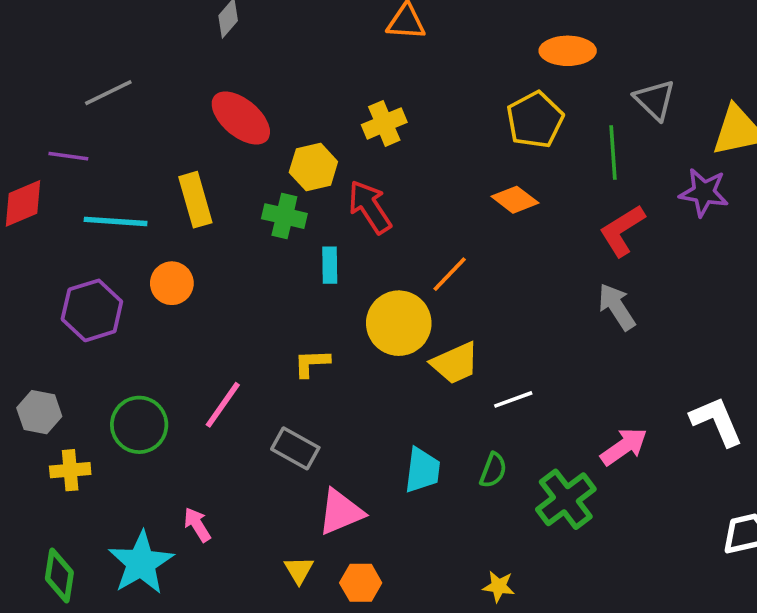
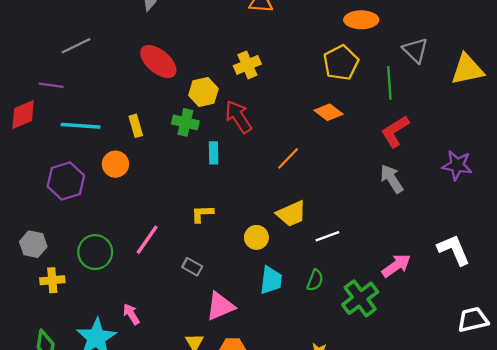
purple star: (704, 192) -> (457, 165), moved
yellow rectangle: (195, 200) -> (136, 126), moved, size x0.7
yellow circle: (399, 323) -> (256, 237), moved, size x0.6
gray rectangle: (295, 448) -> (192, 267), size x0.7

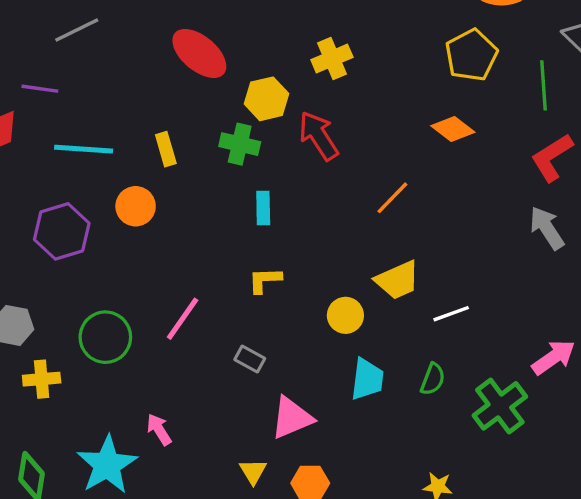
cyan rectangle: (214, 153) -> (263, 208), moved

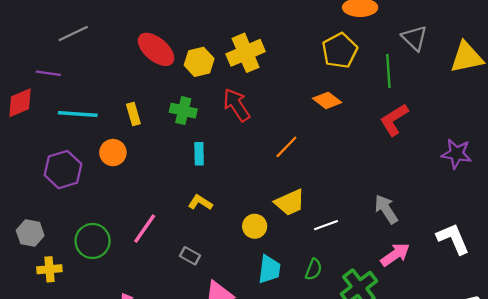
yellow cross: (332, 58) -> (246, 53), size x1.4
yellow hexagon: (267, 99) -> (199, 62), moved
gray arrow: (547, 228) -> (386, 209), moved
yellow L-shape: (265, 280) -> (200, 202), turned 35

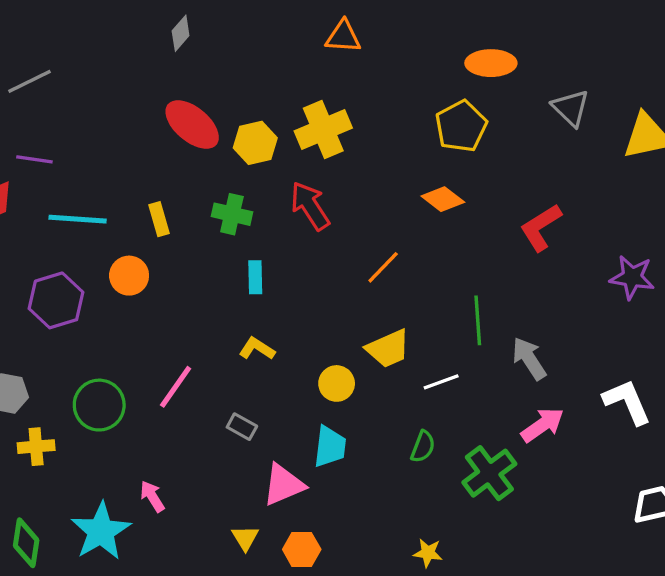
gray line: (73, 34) -> (29, 81), moved
green line: (388, 71) -> (478, 320), moved
cyan trapezoid: (269, 269) -> (330, 447), moved

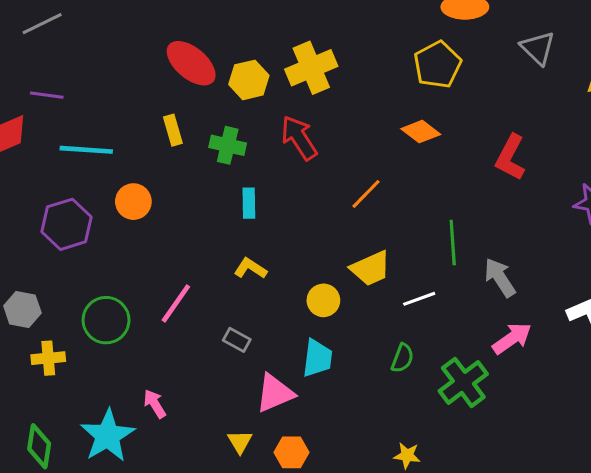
yellow rectangle: (159, 219) -> (173, 130), moved
red L-shape: (541, 227) -> (510, 157), turned -30

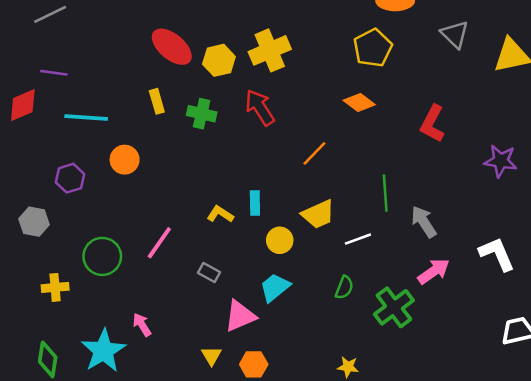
cyan rectangle: (249, 203) -> (255, 203), moved
purple hexagon: (66, 224) -> (70, 178), size x0.7
gray hexagon: (22, 309) -> (34, 222), moved
cyan trapezoid: (317, 358) -> (275, 287), turned -136

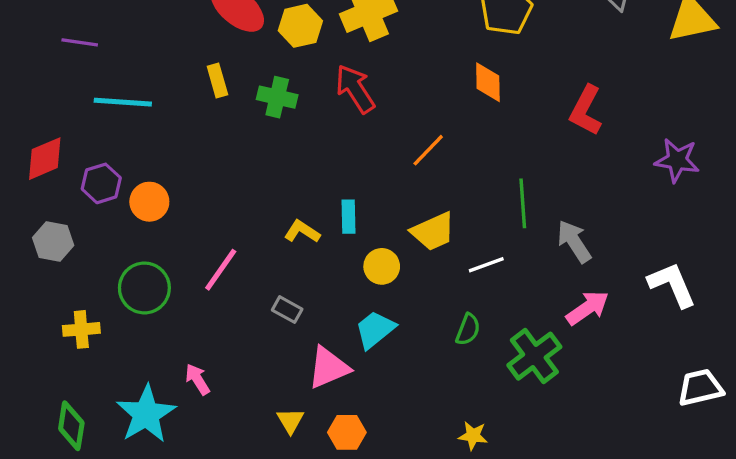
orange diamond: (359, 103) -> (488, 82), turned 52
red diamond: (23, 105) -> (45, 159), moved
orange circle: (125, 160) -> (149, 202), moved

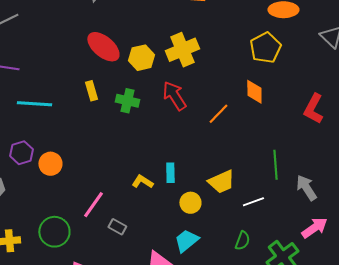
orange line: (428, 150) -> (218, 114), moved
green circle: (144, 288) -> (54, 232), moved
gray rectangle: (287, 310) -> (117, 227), moved

